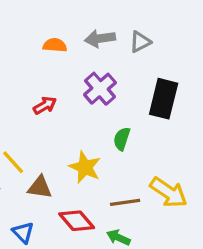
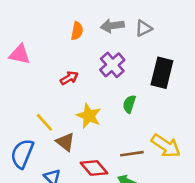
orange semicircle: (55, 45) -> (77, 31), turned 96
yellow star: (85, 167) -> (89, 116), moved
brown triangle: (40, 187) -> (65, 142), turned 30

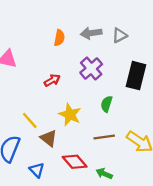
brown line: (132, 154) -> (104, 137), moved

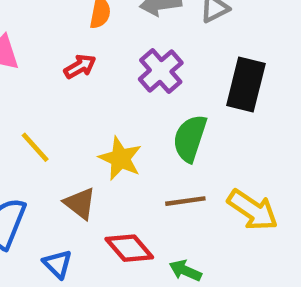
red arrow: (52, 80) -> (80, 67), moved
green semicircle: (107, 104) -> (190, 138), size x1.5
yellow line: (30, 120) -> (35, 147), moved

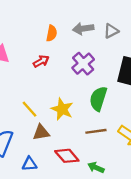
yellow line: (35, 147) -> (29, 109), moved
brown triangle: (80, 203) -> (41, 132), turned -48
blue triangle: (58, 264) -> (29, 164), turned -49

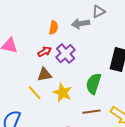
gray triangle: (111, 31) -> (99, 12), moved
purple cross: (83, 64) -> (66, 54), moved
brown triangle: (41, 132) -> (45, 75), moved

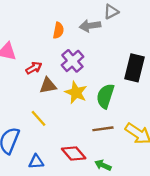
red arrow: (45, 52) -> (34, 68), moved
yellow line: (35, 93) -> (38, 118), moved
yellow star: (63, 93) -> (76, 93), moved

